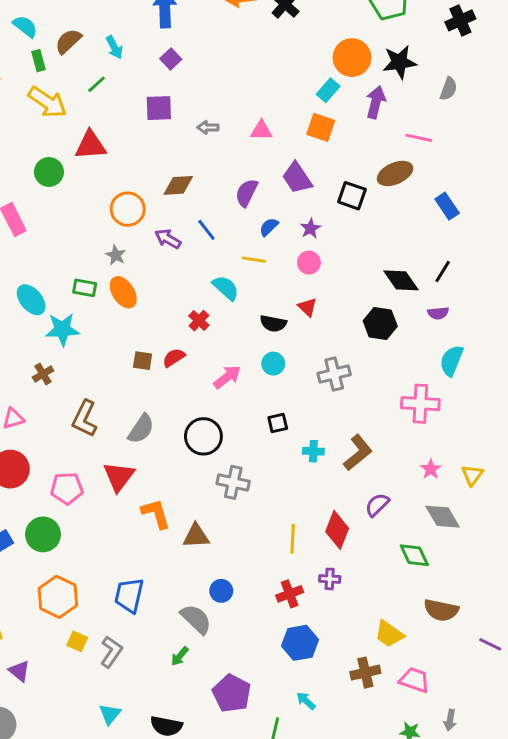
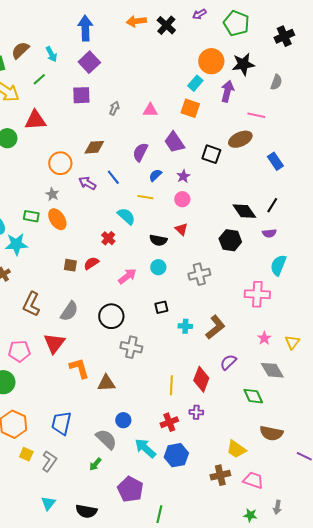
purple square: (171, 59) -> (89, 62), size x1.5
gray arrow: (208, 127) -> (114, 108), turned 112
cyan arrow: (306, 701) -> (145, 448), moved, size x1.6

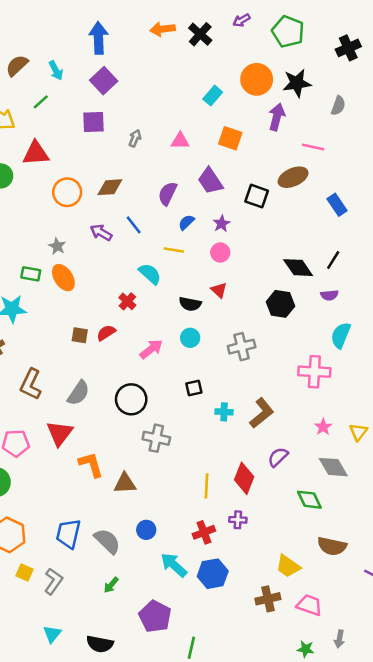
cyan rectangle: (195, 83) -> (213, 96), moved
orange circle: (60, 163) -> (67, 192), moved
gray semicircle: (106, 439) -> (107, 541), moved

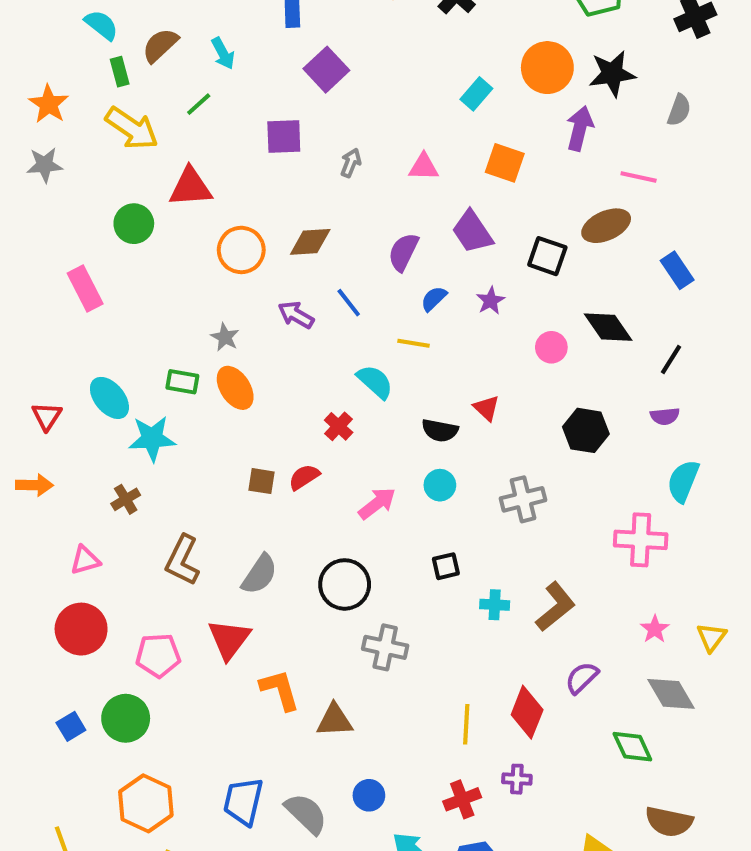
purple square: (104, 81) -> (326, 70), moved
pink circle: (220, 252) -> (551, 347), moved
black diamond: (298, 268) -> (608, 327), moved

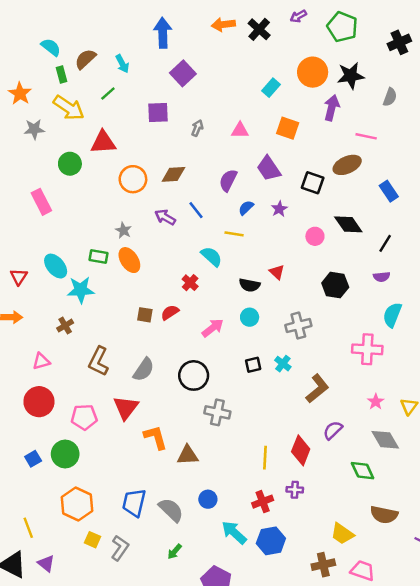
gray star: (45, 165) -> (34, 129), moved
cyan cross: (495, 605) -> (283, 364), moved, turned 35

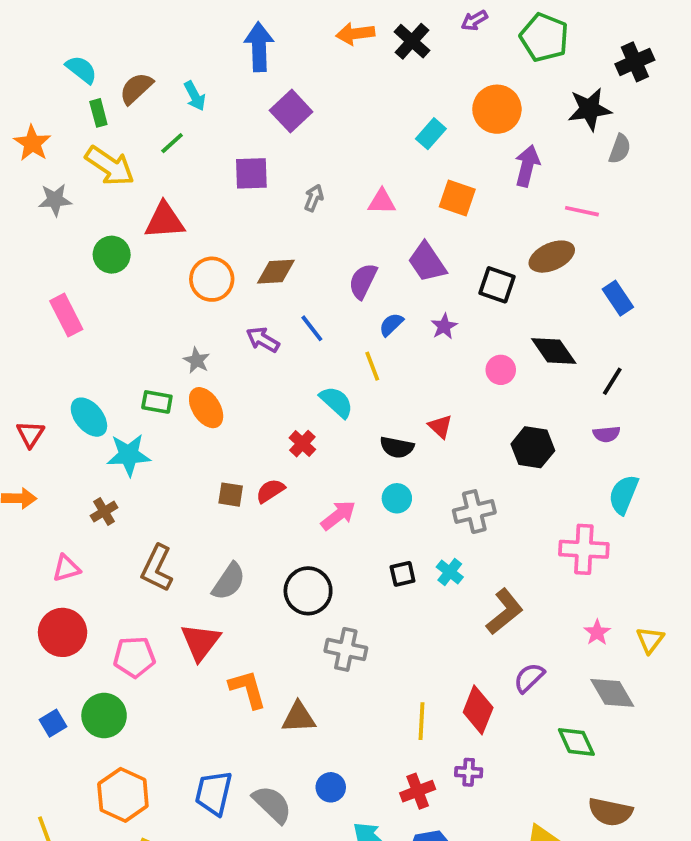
black star: (351, 76) -> (590, 109), moved
yellow line: (234, 234) -> (372, 366), turned 60

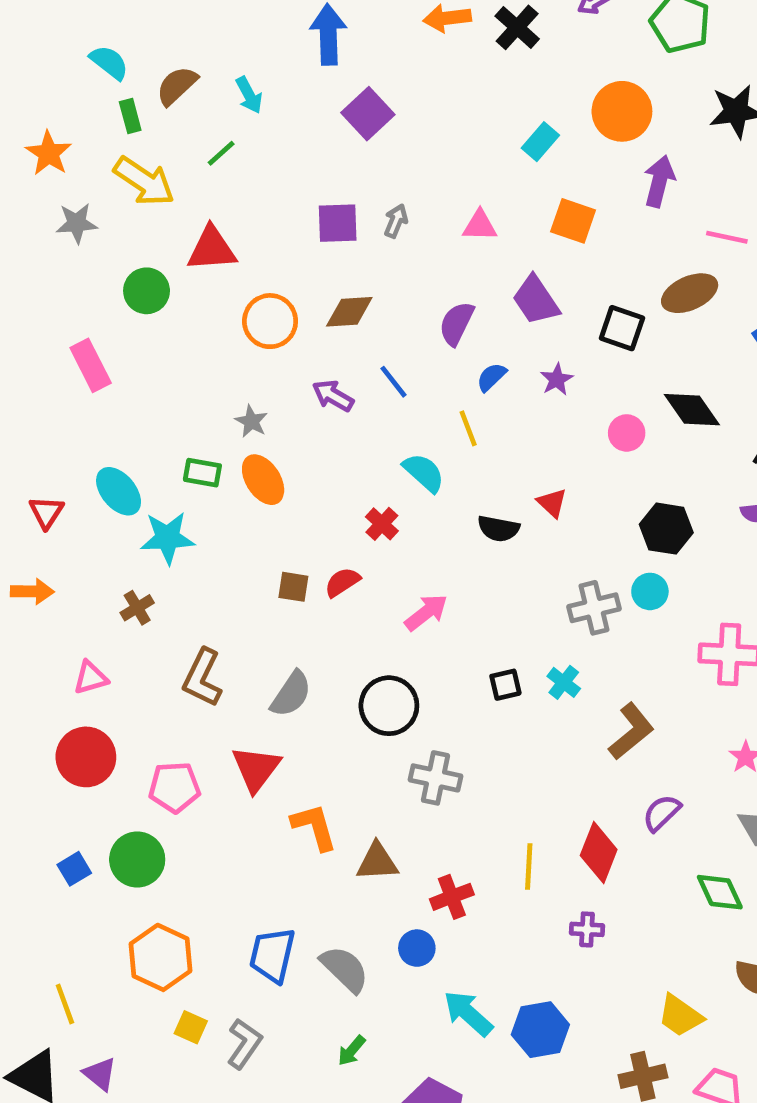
purple square: (251, 173) -> (338, 223), moved
cyan circle: (397, 498) -> (650, 591), moved
red cross: (418, 791) -> (452, 897), moved

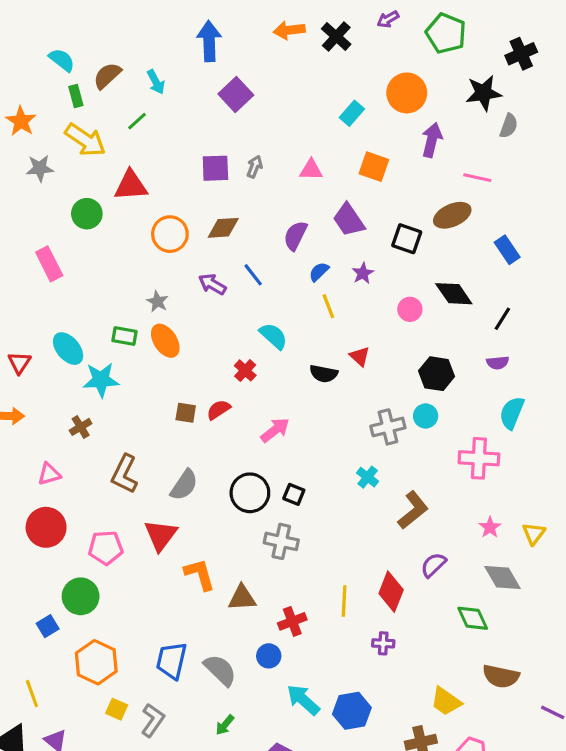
yellow line: (468, 428) -> (328, 306), moved
black square: (505, 685) -> (294, 494), moved, turned 35
blue square: (74, 869) -> (48, 626), moved

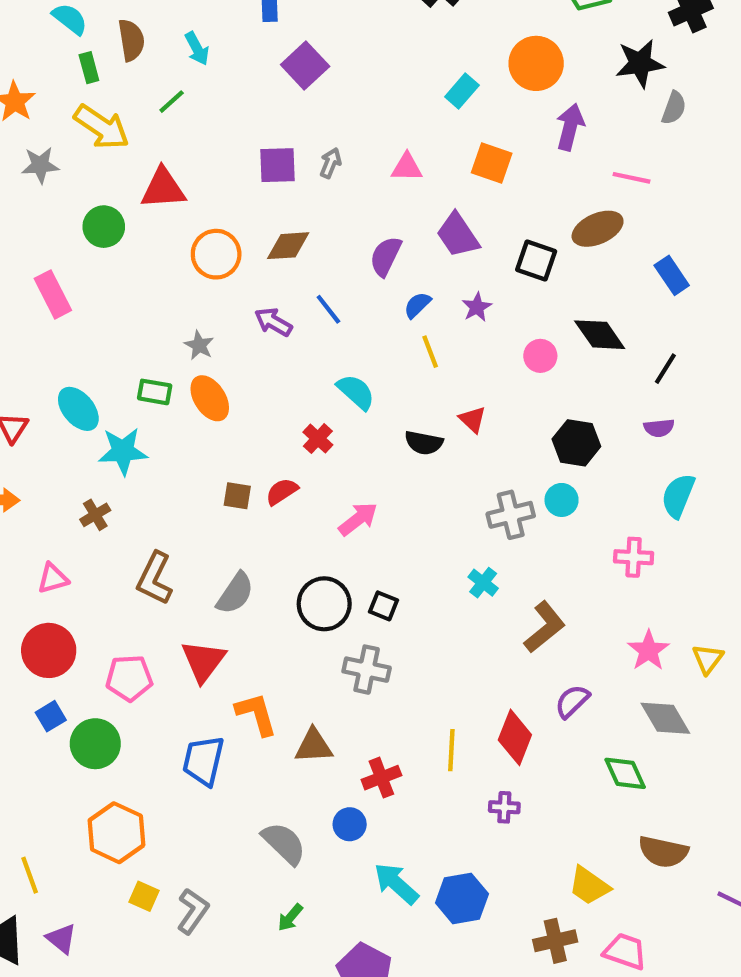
brown semicircle: (107, 76) -> (131, 40), turned 124
pink cross: (479, 458) -> (634, 557), size x0.7
pink star: (490, 527) -> (648, 650), size x1.4
blue square: (48, 626) -> (51, 716), moved
blue trapezoid: (172, 661) -> (203, 761), moved

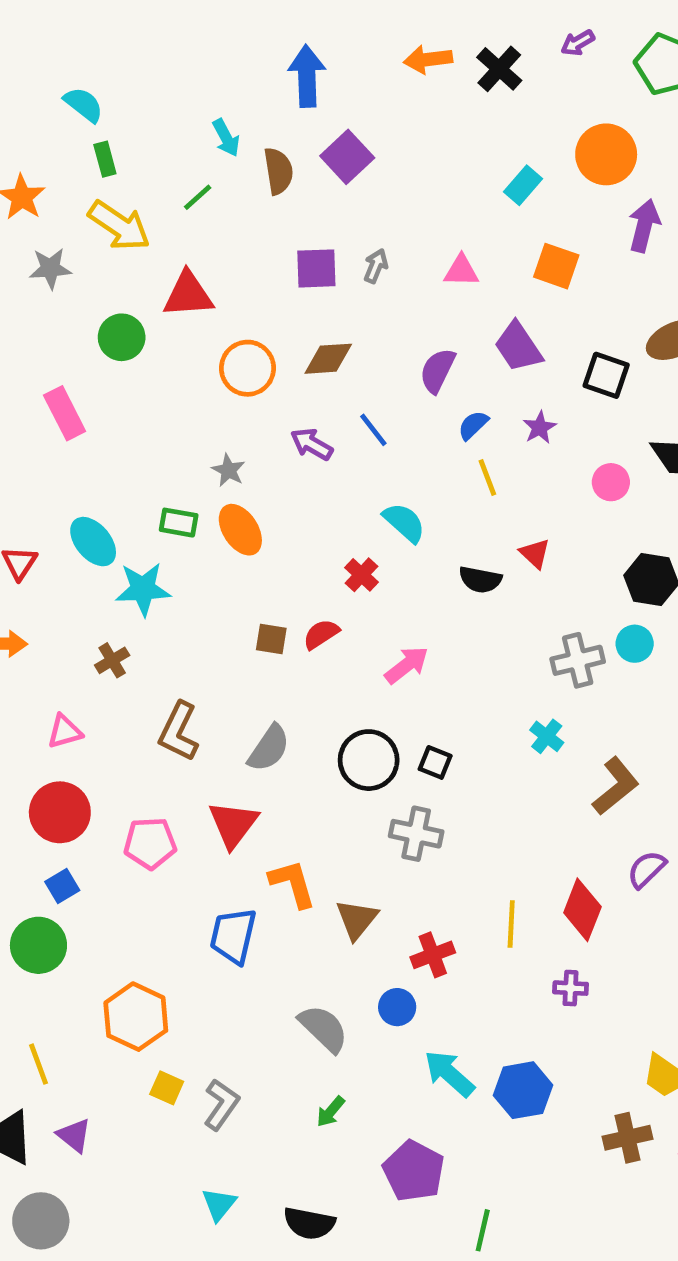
brown semicircle: (131, 40) -> (278, 171), moved
green circle: (95, 744) -> (38, 945), moved
brown triangle: (314, 746) -> (357, 919), turned -48

